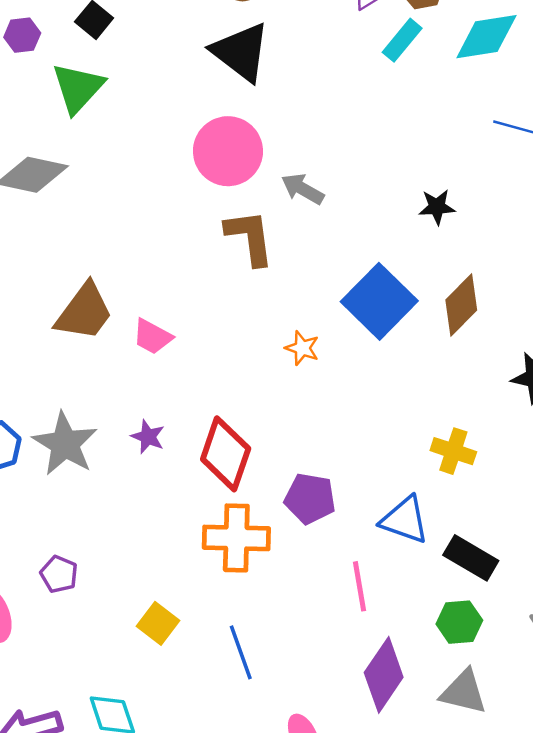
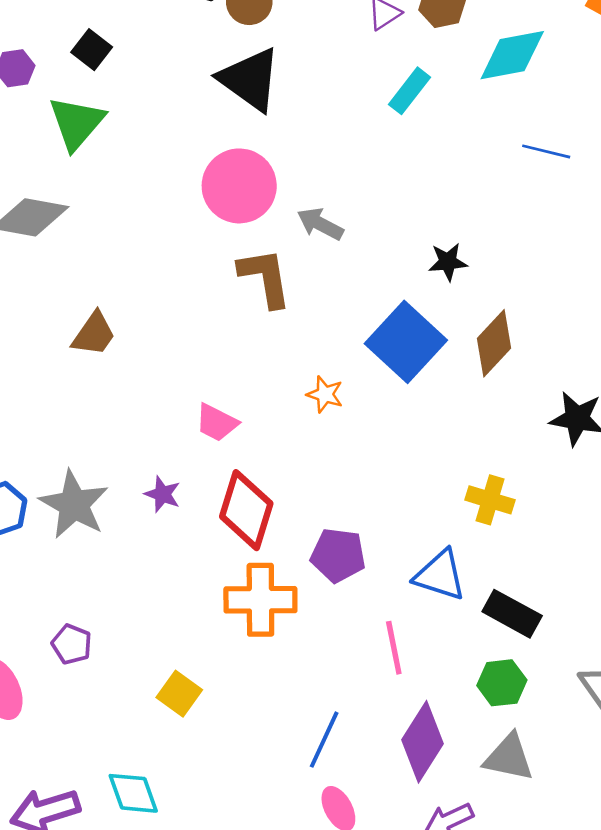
cyan rectangle: (402, 40) -> (410, 91), moved
black star: (437, 207) -> (448, 262), moved
brown trapezoid: (84, 312) -> (94, 334), moved, size x0.7
pink trapezoid: (152, 337) -> (217, 423), moved
blue line: (241, 652) -> (324, 740), moved, turned 46

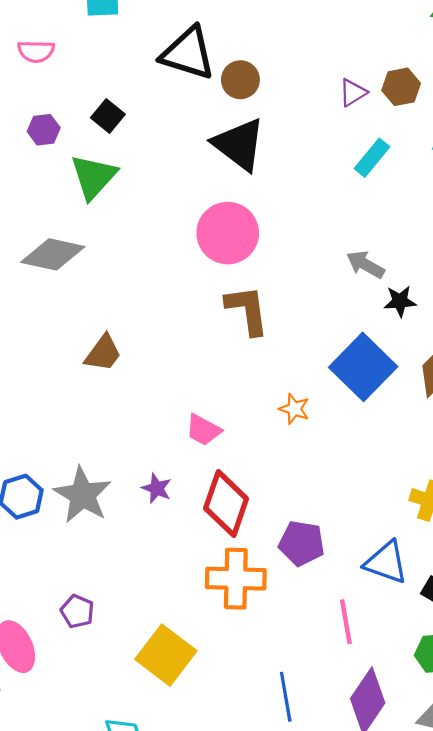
gray arrow: (320, 224) -> (365, 265), moved
yellow square: (179, 694) -> (166, 655), size x1.6
blue line: (324, 740) -> (286, 697), turned -36

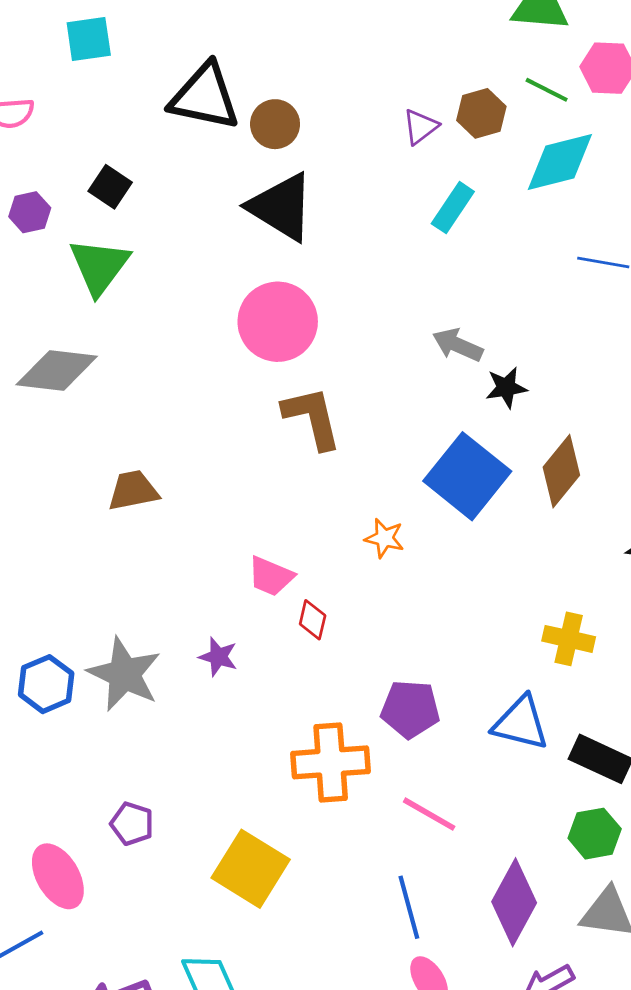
brown trapezoid: (103, 353) -> (133, 490), turned -132
red diamond: (226, 504) -> (313, 620), moved, size x0.5
pink line: (346, 622) -> (429, 814), moved, turned -45

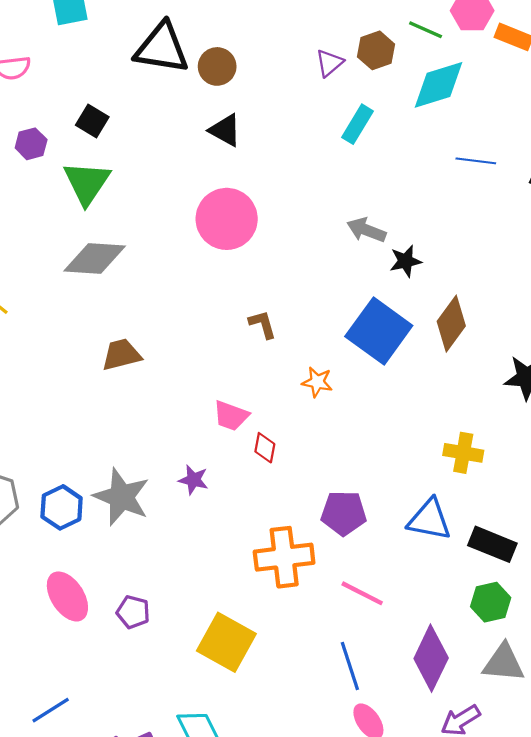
black triangle: (281, 207) -> (225, 130), size x0.6
gray diamond: (57, 371) -> (95, 258), moved
brown L-shape: (312, 418) -> (263, 324), moved, size x0.6
pink ellipse: (58, 876) -> (67, 596), moved

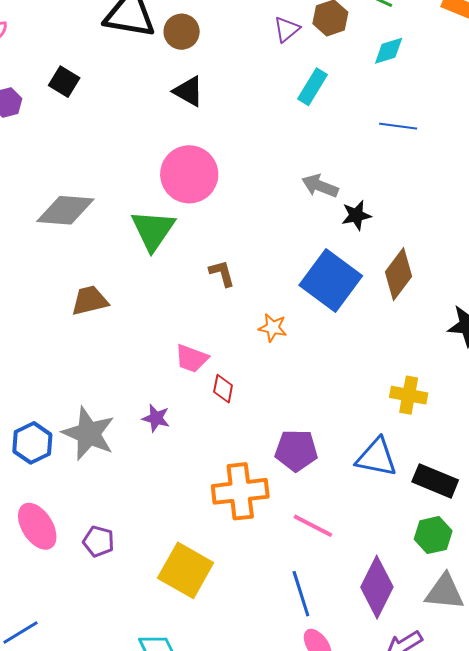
cyan diamond: (439, 85) -> (389, 51), size x0.6
blue line: (476, 161) -> (398, 126), moved
green triangle: (87, 183) -> (153, 230), moved

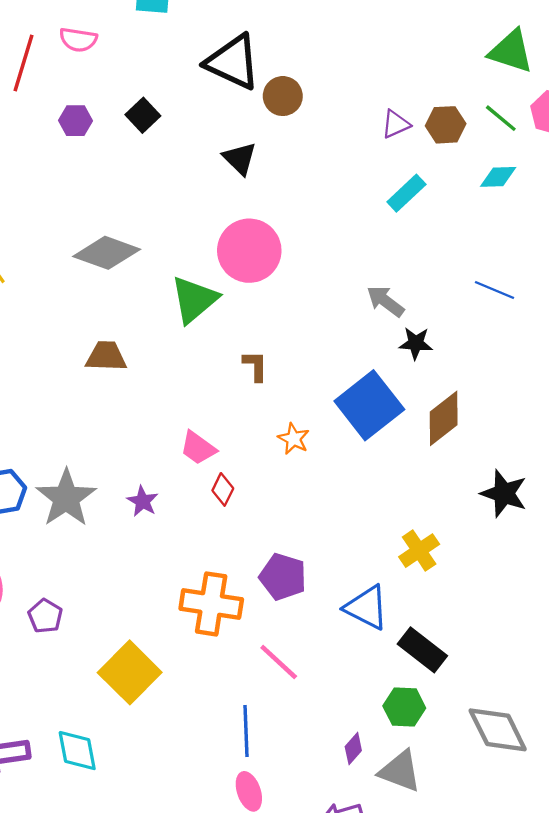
black triangle: (188, 91) -> (240, 158), moved
blue line: (398, 126) -> (495, 290), moved
yellow cross: (409, 395) -> (419, 551), turned 30
purple diamond: (377, 587) -> (353, 749), moved, size x0.5

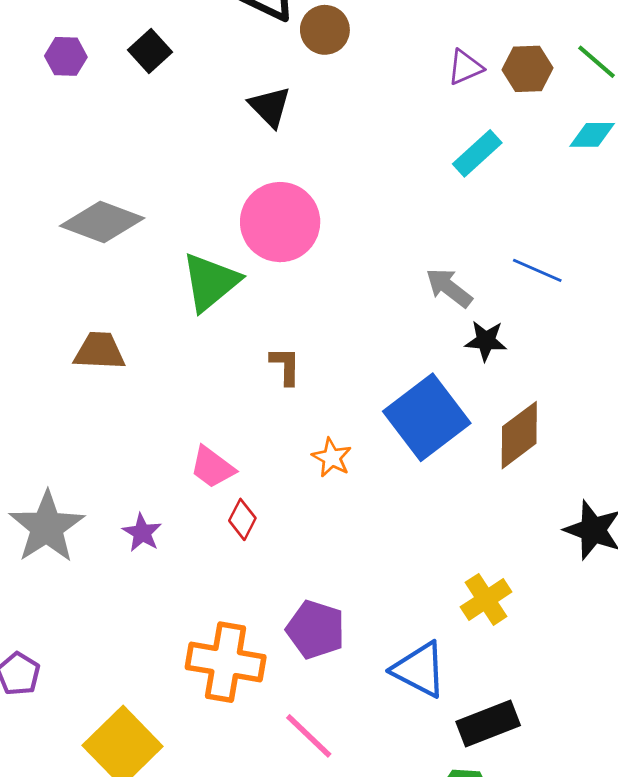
blue line: (495, 290) -> (537, 270), moved
black rectangle: (422, 650) -> (488, 723), turned -60

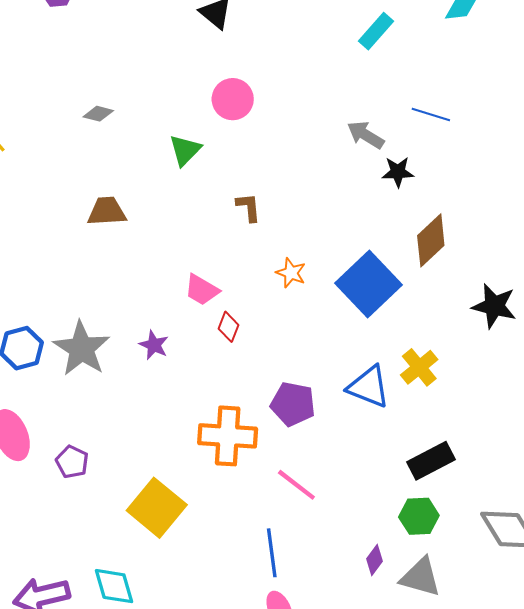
gray diamond: (102, 222) -> (98, 114), size x0.5
pink circle: (280, 222) -> (233, 99), size x0.7
green triangle: (210, 282) -> (185, 150), size x0.7
blue square: (427, 417) -> (369, 284), moved
blue triangle: (419, 670) -> (369, 387), moved

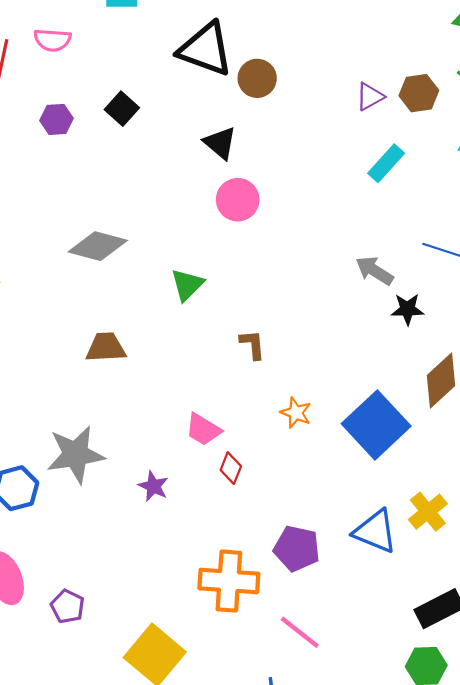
pink circle: (233, 99) -> (238, 200), moved
gray diamond: (98, 114) -> (98, 246), size x1.8
gray star: (81, 349) -> (76, 454), moved, turned 30

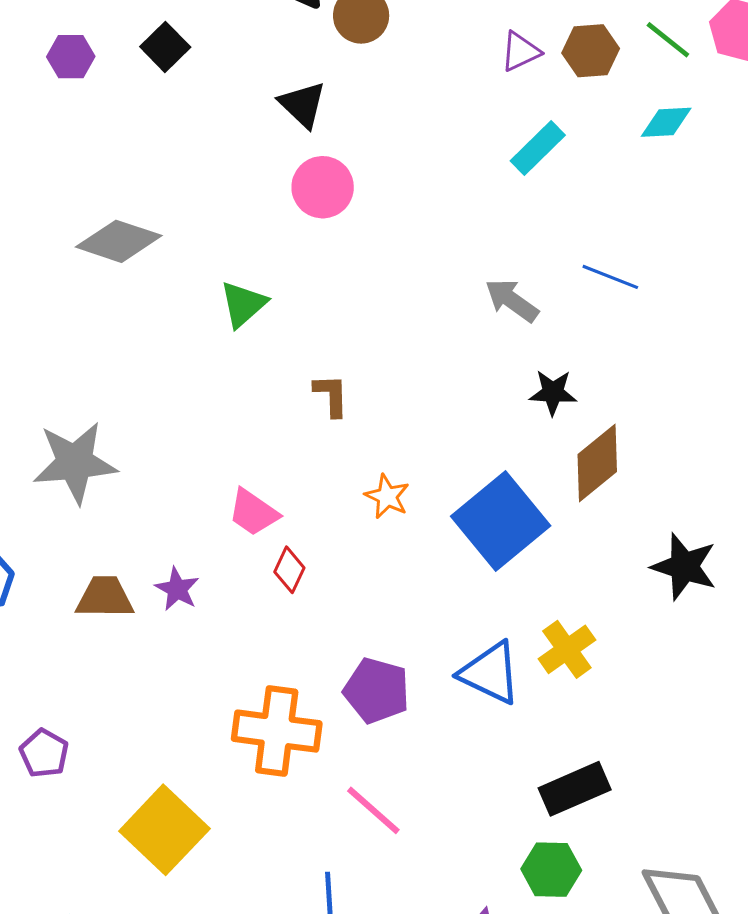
black star: (407, 309) -> (553, 392), moved
brown trapezoid: (106, 347) -> (105, 597), moved
gray star: (76, 454) -> (75, 462), moved

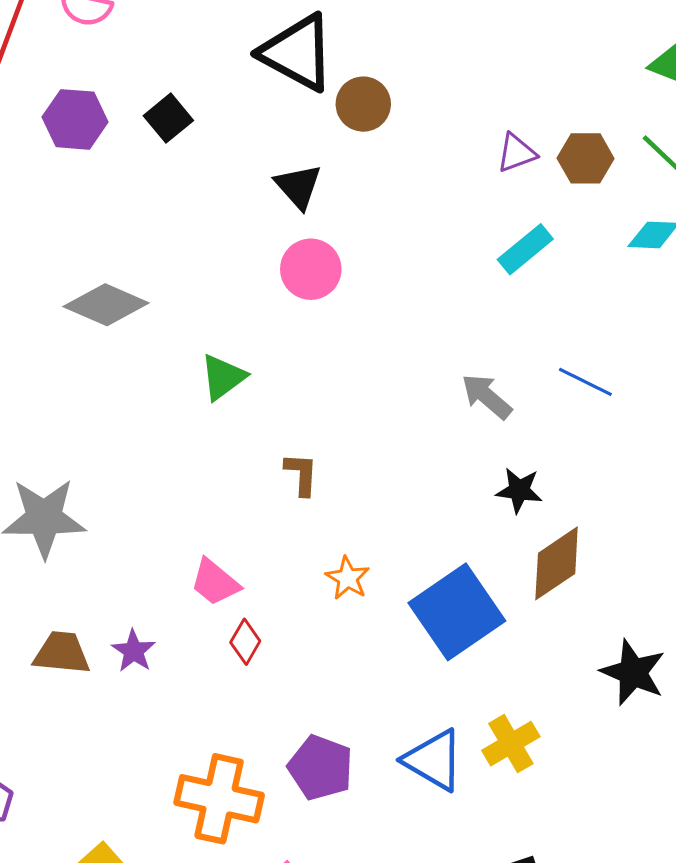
purple hexagon: (71, 57) -> (75, 119), size x1.4

